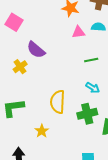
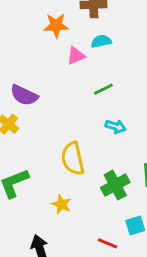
green cross: (87, 114) -> (115, 185), moved

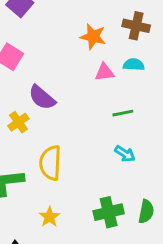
yellow semicircle: (73, 159) -> (50, 163), moved

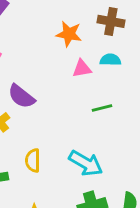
cyan arrow: (125, 154) -> (86, 163), moved, size x1.6
yellow semicircle: (50, 163) -> (33, 160), size x0.7

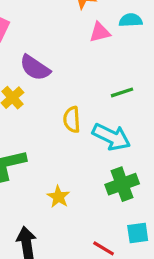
green line: (102, 108) -> (122, 92), moved
yellow semicircle: (33, 160) -> (72, 120), moved

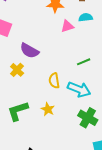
green cross: (122, 184) -> (88, 118), turned -36
yellow star: (58, 197) -> (48, 109), moved

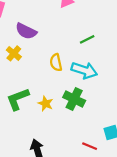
yellow star: (48, 109) -> (46, 104), moved
green cross: (88, 118) -> (74, 99), moved

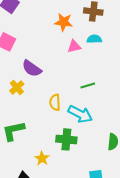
green cross: (74, 99) -> (66, 139), turned -30
yellow star: (46, 104) -> (42, 158), moved

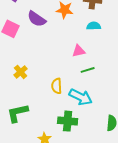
pink triangle: (74, 46) -> (79, 51), moved
purple semicircle: (32, 68) -> (37, 19), moved

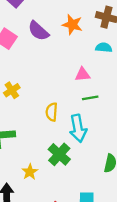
cyan arrow: (81, 97) -> (78, 128), turned 45
green cross: (68, 121) -> (59, 154), turned 30

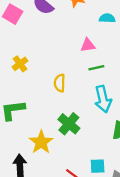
cyan arrow: (78, 128) -> (103, 99), moved
yellow star: (30, 172) -> (41, 142), size x1.5

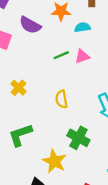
cyan semicircle: (107, 18) -> (82, 27), moved
green line: (96, 68) -> (61, 55), moved

